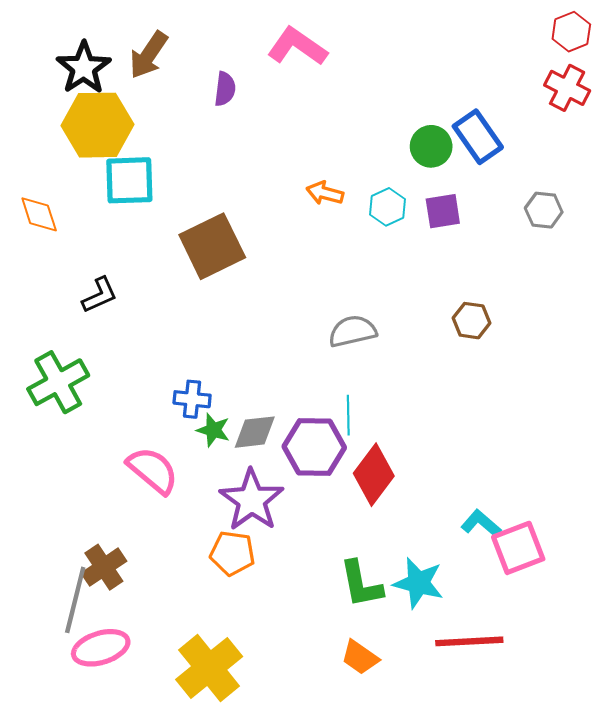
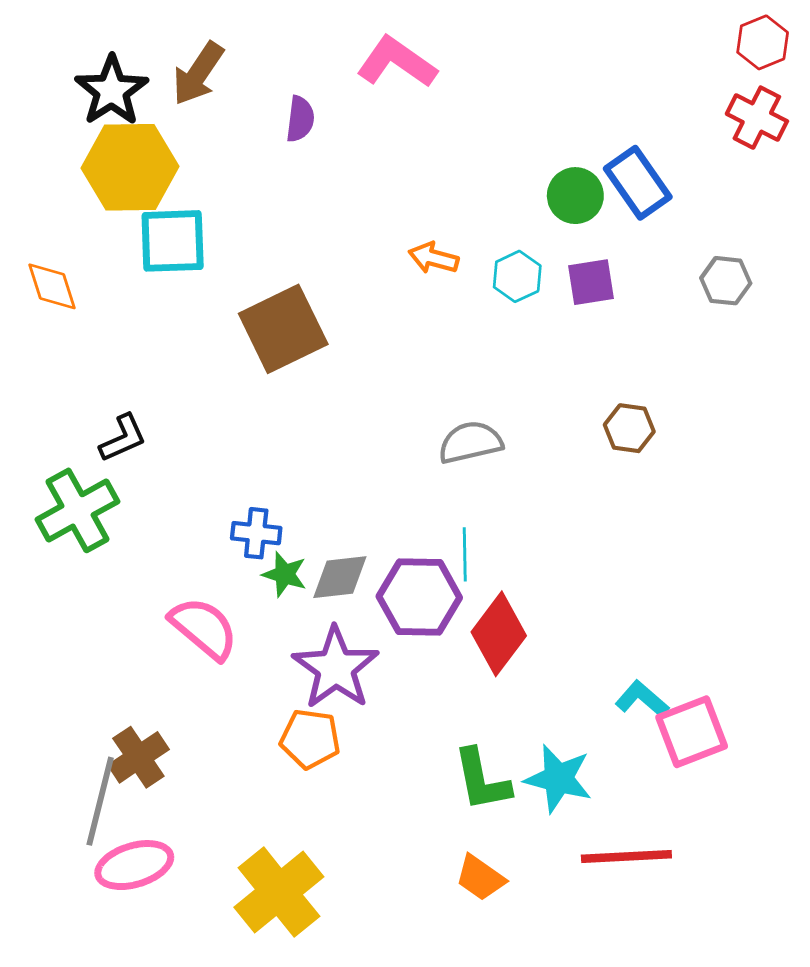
black L-shape: (100, 295) -> (123, 438), moved

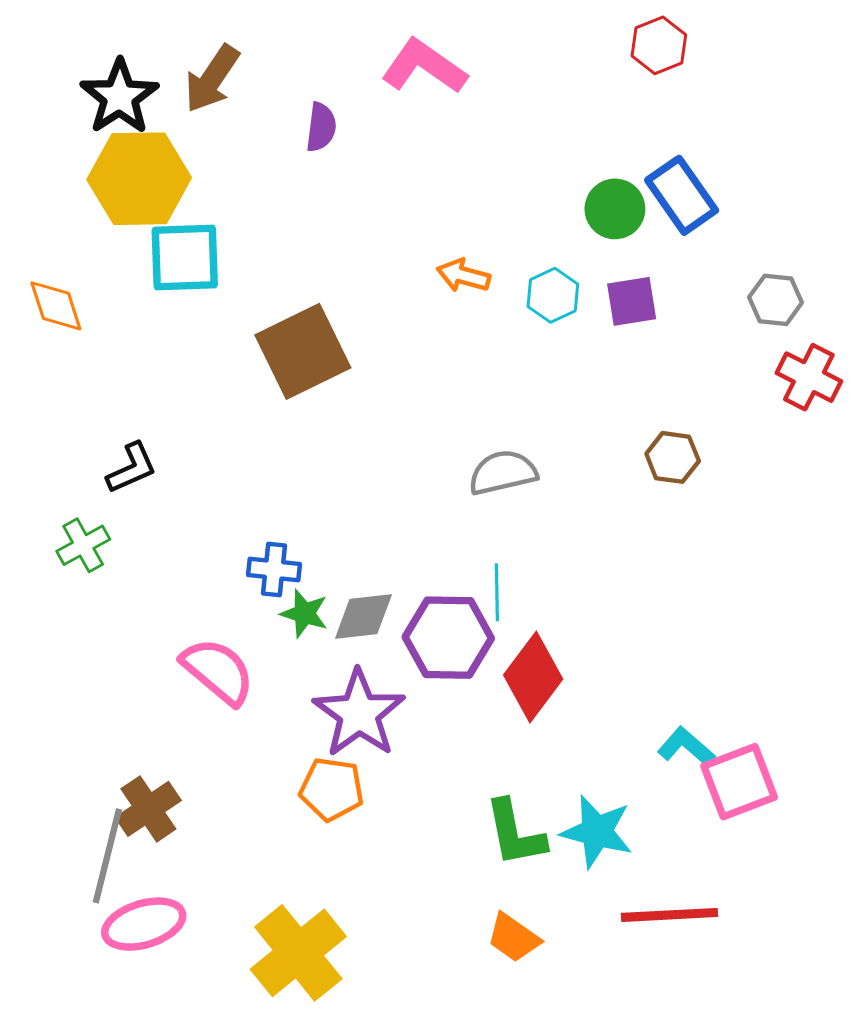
red hexagon: (763, 42) -> (659, 45), moved
red cross: (757, 118) -> (809, 377), moved
green cross: (77, 510) -> (83, 545), size x0.6

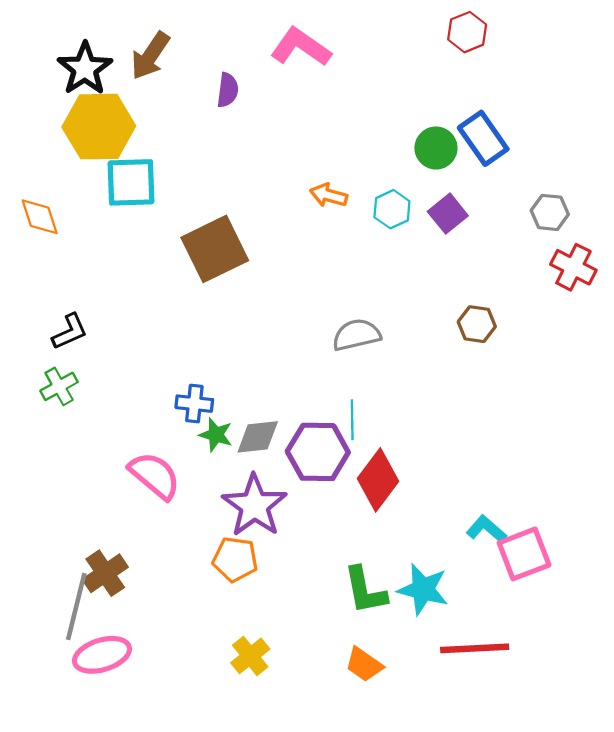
purple square: (632, 301) -> (448, 214), turned -30
black L-shape: (132, 468) -> (70, 332), moved
yellow cross: (298, 953) -> (250, 656), moved, size x0.6

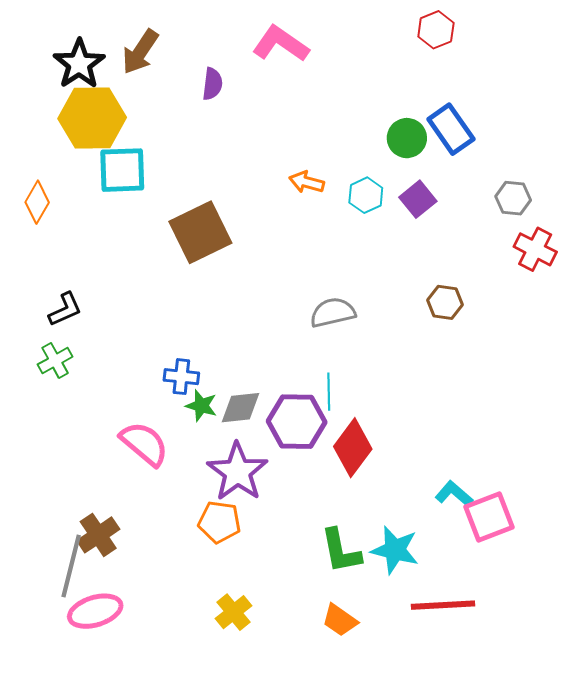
orange diamond: (40, 217) -> (37, 202), turned 48

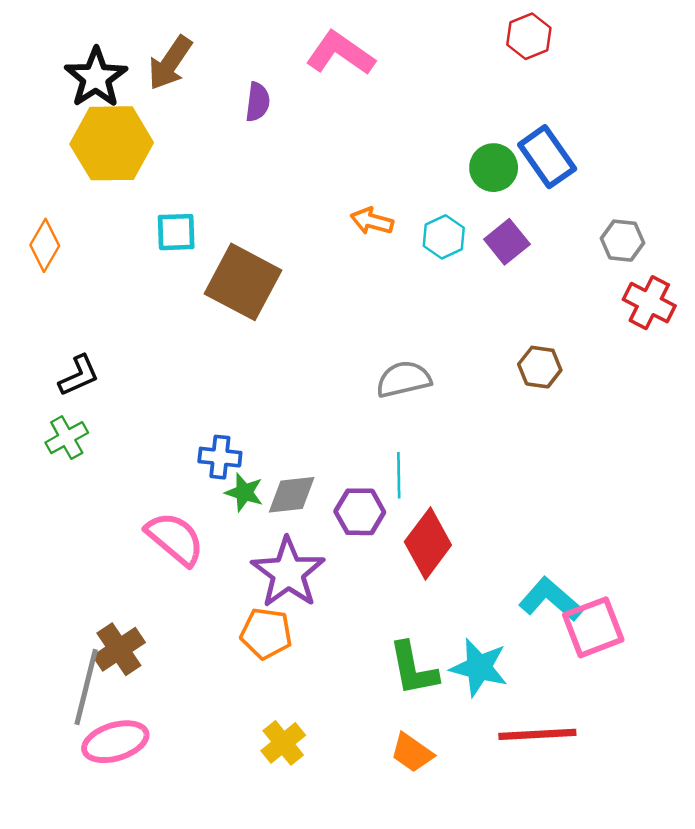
cyan square: (122, 170) -> (176, 232), moved, size x0.7
brown square: (200, 232) -> (243, 282), turned -36
purple hexagon: (297, 422) -> (360, 512), size x0.7
cyan L-shape: (454, 494) -> (551, 599), size x1.4

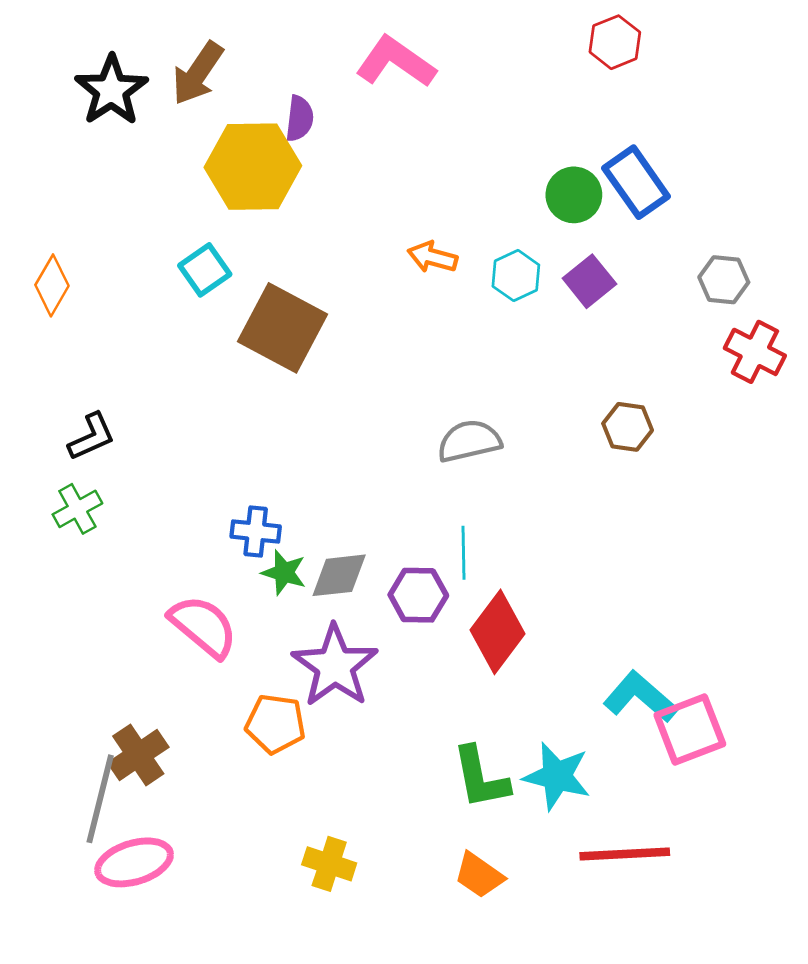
yellow hexagon: (112, 143) -> (253, 167), moved
cyan square: (176, 232) -> (205, 270), turned -33
orange pentagon: (266, 633) -> (275, 724), moved
yellow cross: (283, 743) -> (329, 864), turned -33

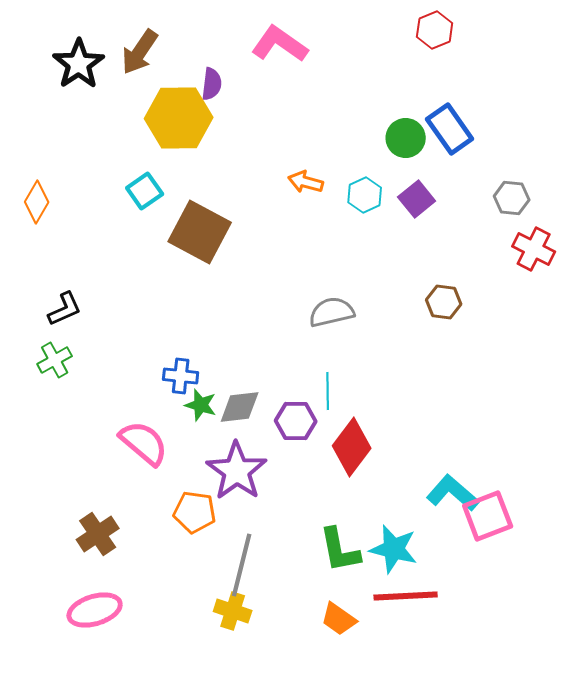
gray line: (100, 799) -> (242, 565), moved
red line: (625, 854) -> (406, 596), moved

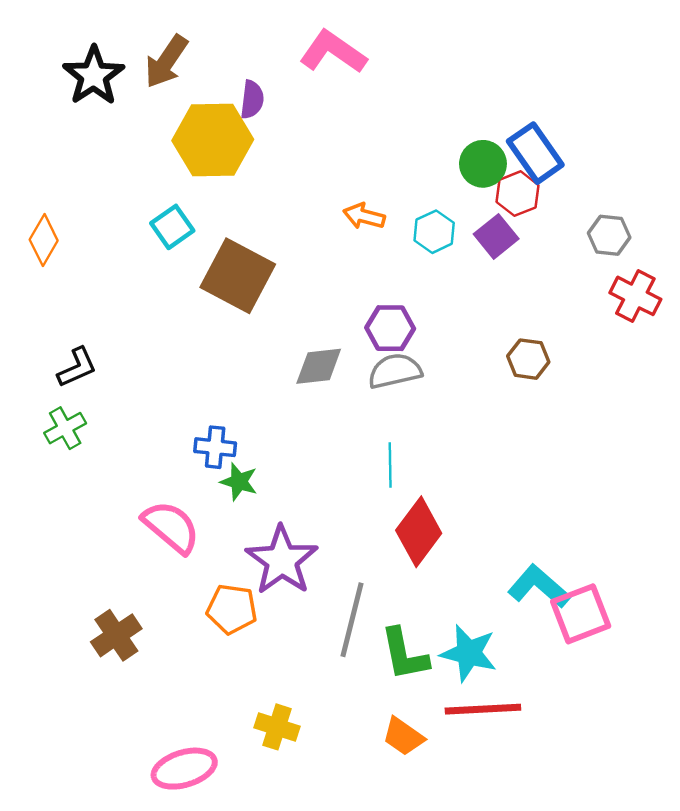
red hexagon: (435, 30) -> (518, 194), moved
gray diamond: (240, 407) -> (319, 366), moved
purple hexagon: (296, 421) -> (390, 328), moved
gray line: (242, 565) -> (352, 620), moved
pink ellipse: (95, 610) -> (184, 769), moved

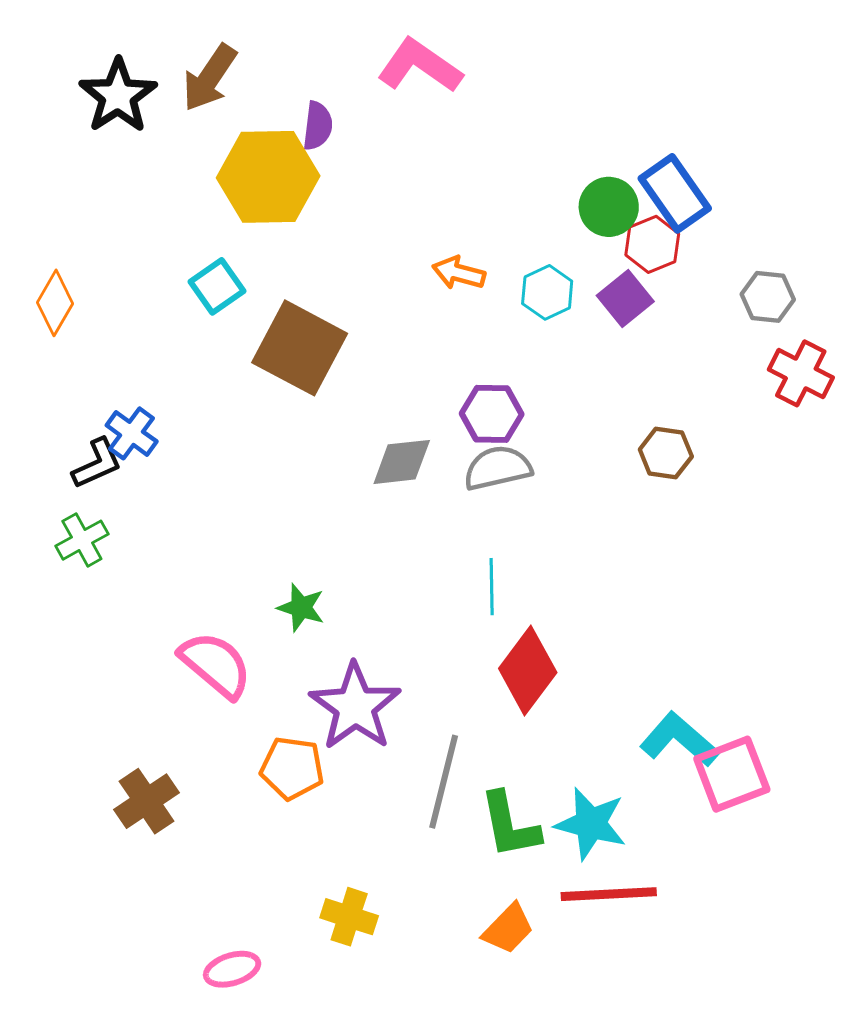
blue cross: (215, 447) -> (132, 433), moved, turned 30
orange trapezoid: (403, 736) -> (508, 929), turned -81
pink ellipse: (184, 769) -> (232, 969), size x0.7

